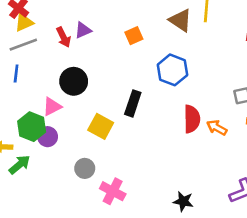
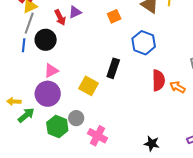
gray line: (23, 45) -> (29, 23), turned -50
black circle: (74, 81) -> (46, 40), moved
green hexagon: (32, 127) -> (57, 127), moved
purple circle: (48, 137) -> (48, 94), size x1.6

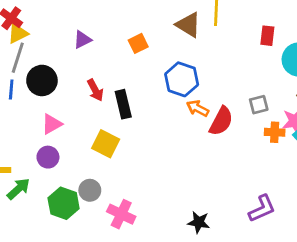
red arrow: (60, 17) -> (95, 90), moved
black rectangle: (113, 68) -> (123, 104), moved, turned -30
red semicircle: (158, 80) -> (221, 121), moved, turned 30
orange arrow: (178, 87) -> (198, 108), moved
purple circle: (48, 94) -> (48, 157), size x0.6

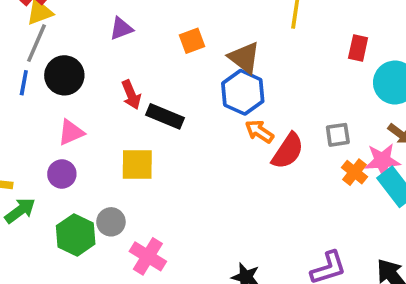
brown triangle: (188, 25) -> (244, 58), moved
black rectangle: (123, 104) -> (165, 116), turned -60
orange cross: (275, 132) -> (354, 172), turned 30
yellow square: (106, 144) -> (137, 164), turned -32

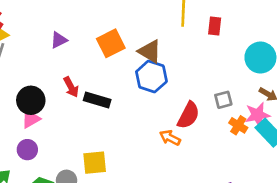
orange square: (192, 41) -> (111, 43), size x1.5
red rectangle: (358, 48) -> (215, 26), moved
black circle: (64, 75) -> (31, 100), moved
orange arrow: (259, 131) -> (170, 138), moved
yellow square: (137, 164) -> (95, 163), moved

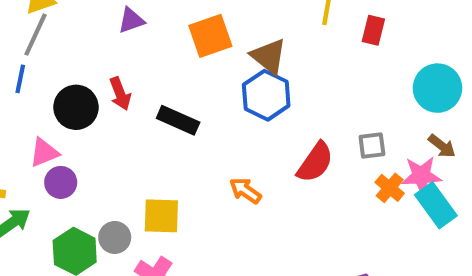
red arrow: (71, 87) -> (120, 94), moved
pink triangle: (31, 119) -> (44, 153), moved
orange arrow: (170, 138) -> (245, 191), moved

